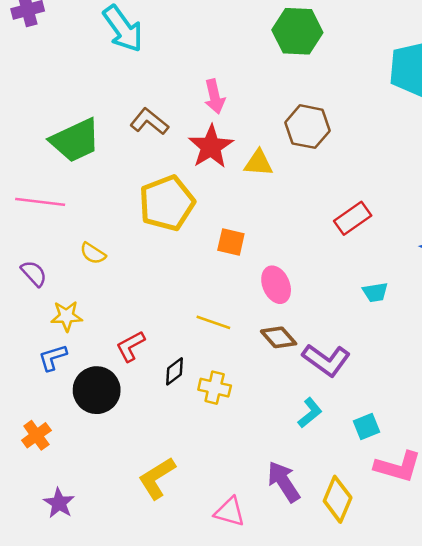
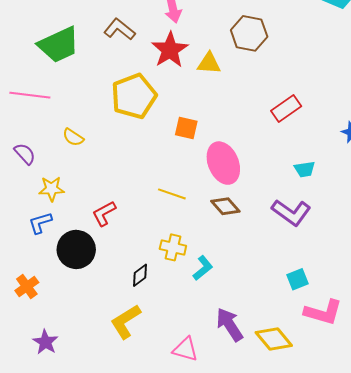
pink ellipse: (276, 285) -> (223, 163), size x1.4
purple L-shape: (326, 360) -> (291, 212), moved
black diamond: (174, 371) -> (140, 275), moved
cyan L-shape: (310, 413) -> (203, 268), moved
yellow diamond: (338, 499) -> (274, 339), turned -63

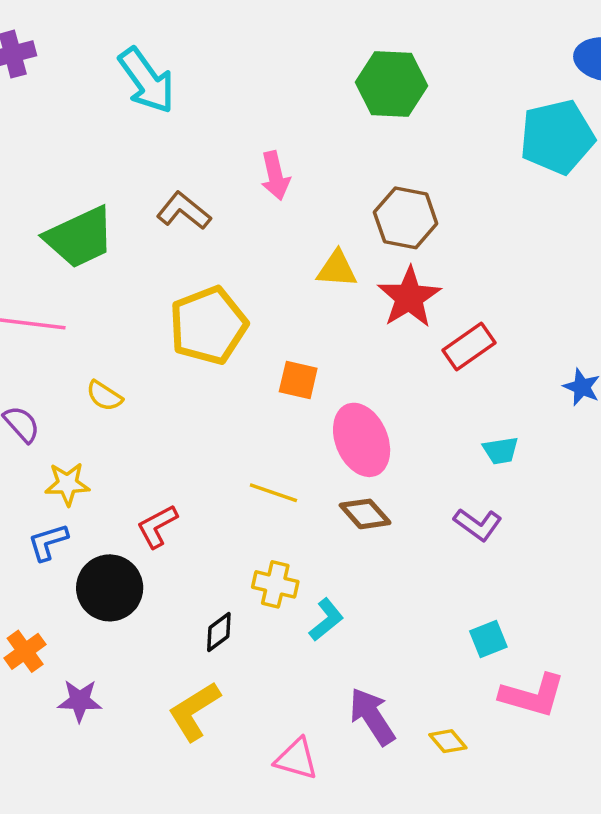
red star: (170, 50) -> (409, 297), moved
purple L-shape: (291, 212) -> (478, 524), size x0.7
yellow diamond: (274, 339) -> (448, 741), size x0.6
purple star: (45, 342) -> (80, 701), moved, turned -30

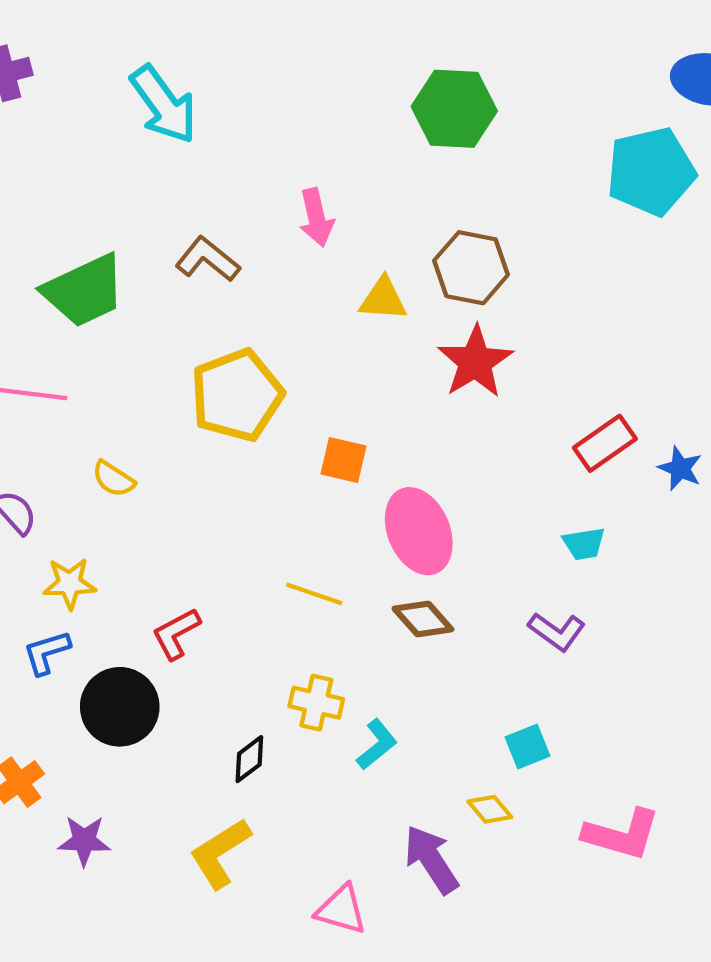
yellow triangle: (337, 269) -> (383, 299), moved
red rectangle: (469, 347) -> (605, 443), moved
cyan square: (488, 639) -> (527, 747), moved
yellow diamond: (448, 741) -> (490, 809), moved

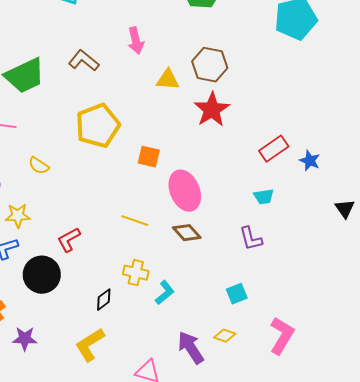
purple L-shape: (557, 632) -> (251, 239), turned 40
yellow diamond: (490, 809) -> (225, 336), moved, turned -30
pink L-shape: (622, 834) -> (282, 336), turned -75

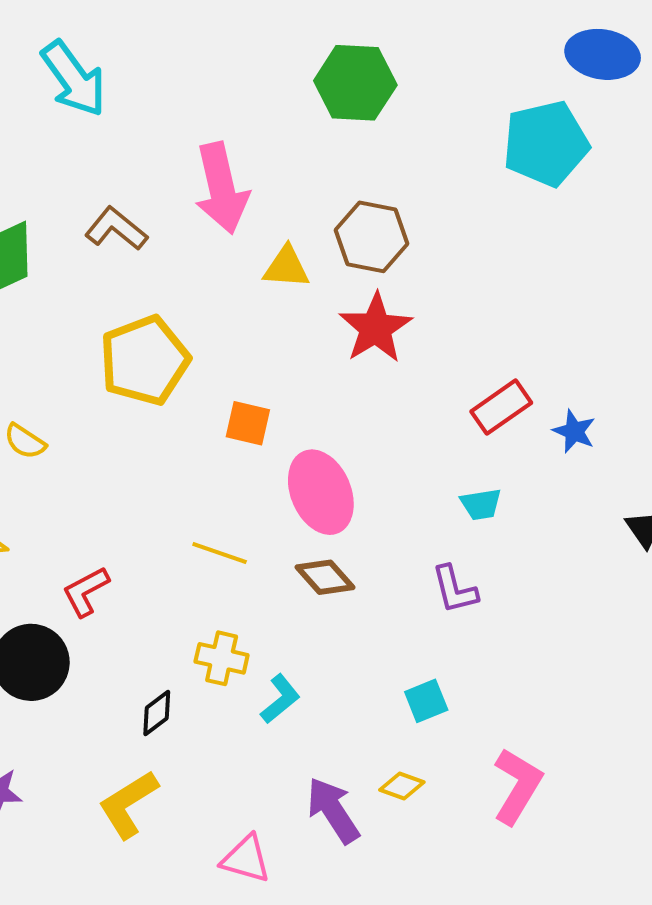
pink arrow: (136, 41) -> (222, 188), size x1.6

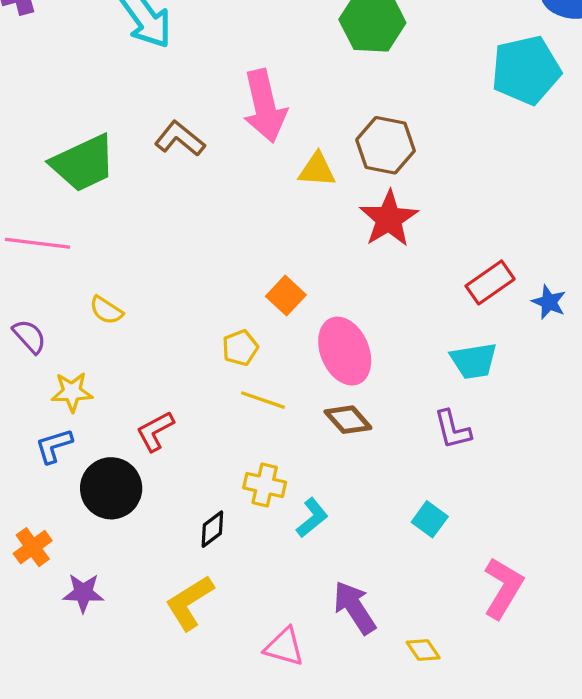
yellow pentagon: (145, 360) -> (240, 348), moved, size x0.5
orange square: (248, 423) -> (286, 296), turned 30
cyan trapezoid: (481, 504) -> (474, 361), size x1.4
cyan square: (426, 701) -> (430, 519), turned -32
yellow diamond: (402, 786) -> (423, 650), moved, turned 36

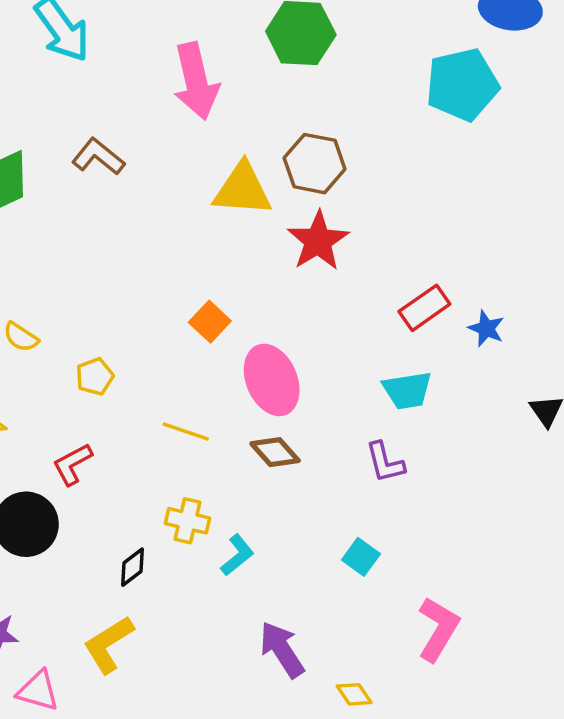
pink arrow: (265, 106) -> (196, 81), moved
yellow triangle: (317, 170) -> (242, 189), size x1.5
yellow pentagon: (240, 348) -> (95, 377), moved
pink triangle: (284, 647) -> (38, 691), moved

